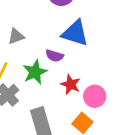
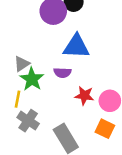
green star: (35, 72) -> (32, 79), moved

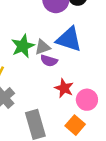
gray triangle: (22, 64) -> (43, 47), moved
green star: (32, 79) -> (23, 46), moved

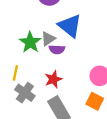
blue triangle: (69, 39) -> (70, 26), turned 35
red star: (64, 88) -> (53, 79), moved, turned -30

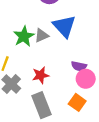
purple semicircle: (57, 49) -> (79, 66), moved

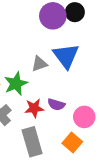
green star: (24, 36) -> (16, 84), moved
purple semicircle: (79, 66) -> (56, 104), moved

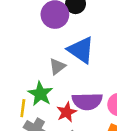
purple semicircle: (56, 104) -> (87, 101), size x1.6

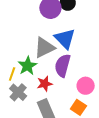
gray triangle: (57, 66) -> (44, 48), size x1.6
purple semicircle: (87, 101) -> (63, 66), moved, turned 95

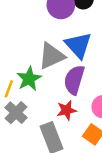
red star: (45, 84) -> (67, 110), moved

